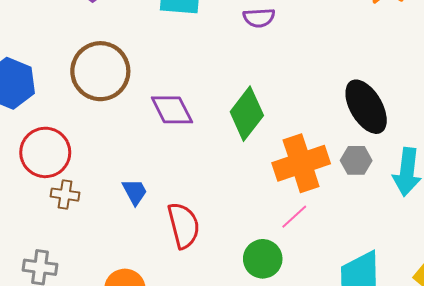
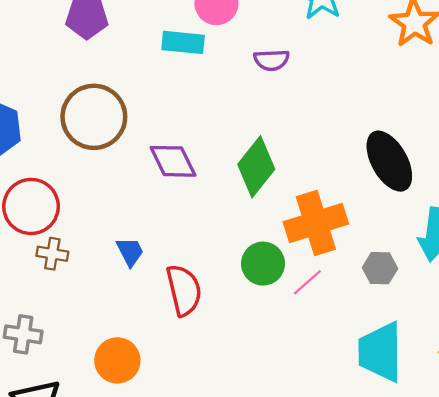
gray hexagon: (356, 160) -> (380, 268), moved
green circle: (263, 259) -> (263, 264), moved

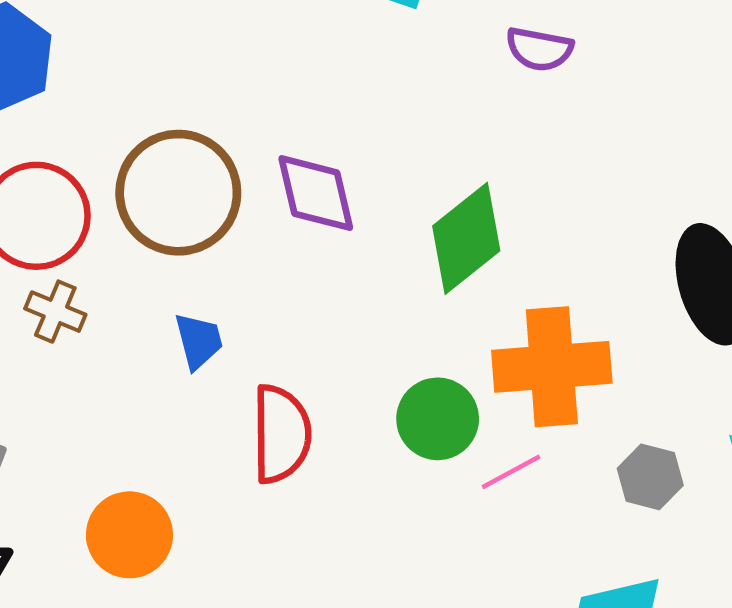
brown circle: (94, 117) -> (178, 193), moved

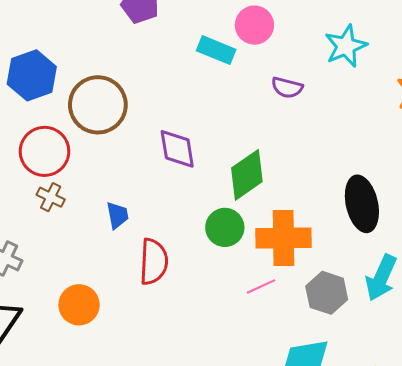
brown circle: (178, 193) -> (98, 105), moved
green circle: (438, 419) -> (225, 227), moved
gray hexagon: (650, 477) -> (327, 293), size x1.4

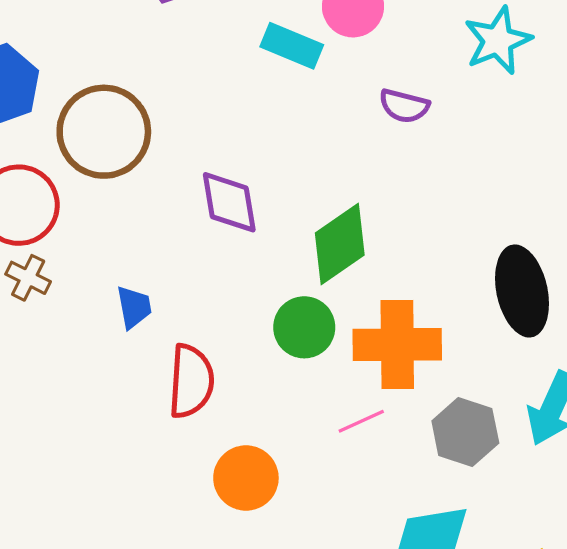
orange circle: (79, 305) -> (246, 478), moved

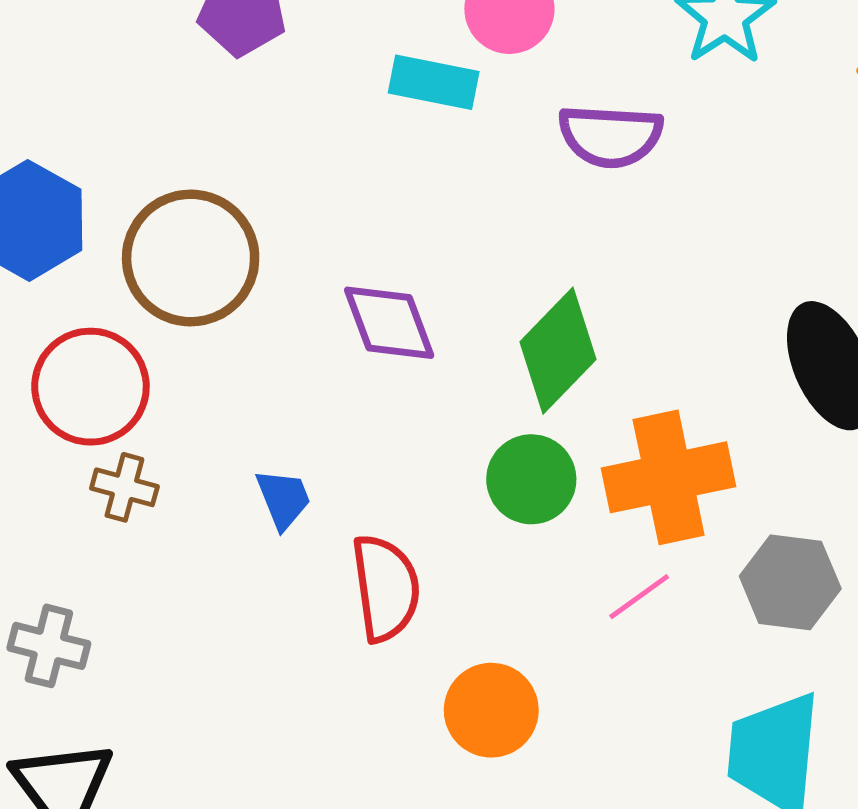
purple semicircle: (404, 106) -> (610, 136), size x1.4

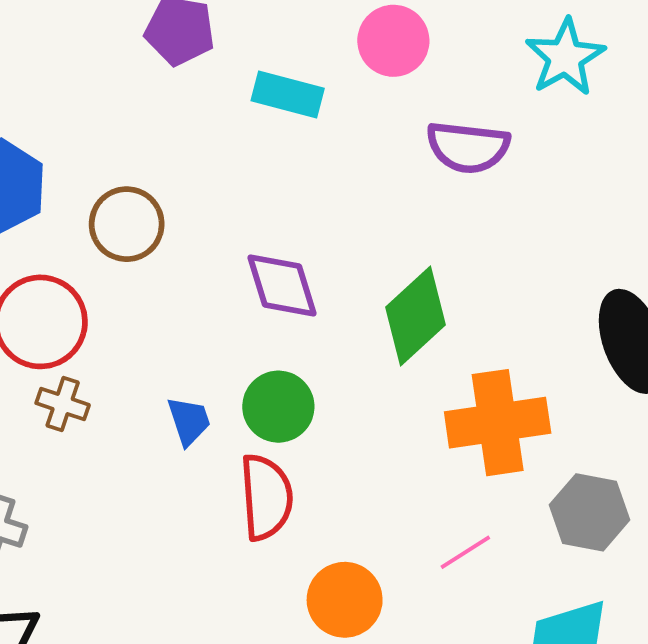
cyan rectangle: (434, 82) -> (288, 94), moved
brown circle: (191, 258) -> (127, 224), size x0.7
green circle: (531, 479) -> (278, 407), moved
pink line: (639, 597) -> (465, 552), moved

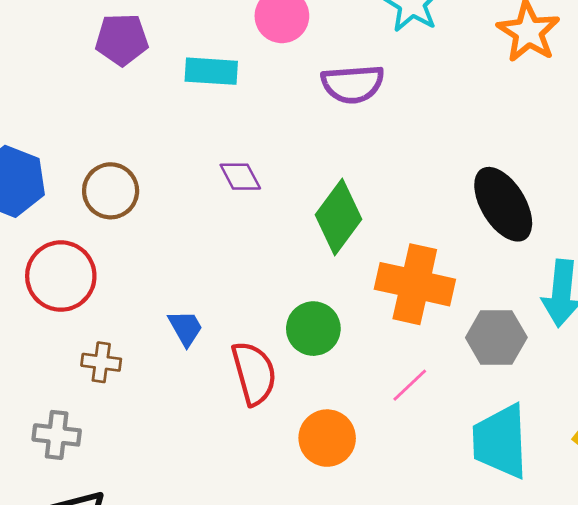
purple diamond: (282, 286) -> (240, 177), moved, size x0.7
brown cross: (63, 404) -> (101, 362), moved
green circle: (278, 407) -> (313, 329), moved
orange cross: (498, 423) -> (415, 284), turned 32

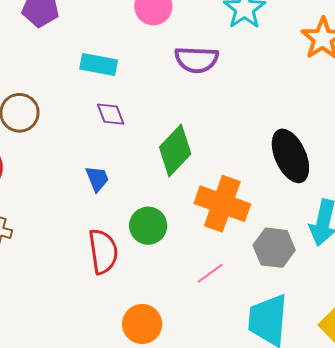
cyan rectangle: (211, 71) -> (99, 65), moved
blue trapezoid: (186, 328) -> (97, 179), moved
orange circle: (327, 438) -> (142, 324), moved

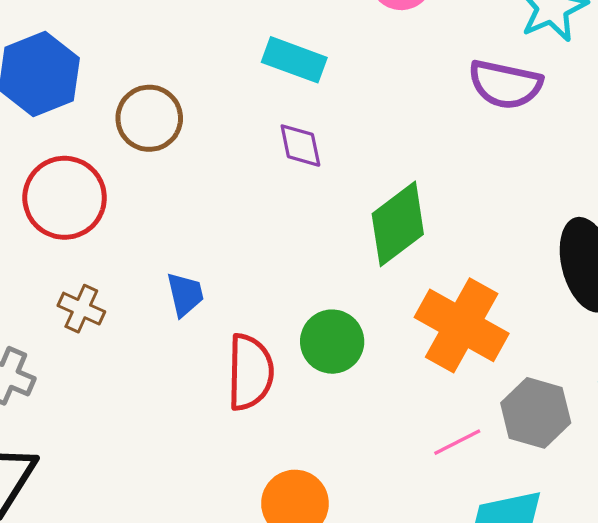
purple semicircle: (197, 60) -> (505, 84), moved
blue trapezoid: (97, 179) -> (185, 294), moved
pink line: (210, 273) -> (457, 442), moved

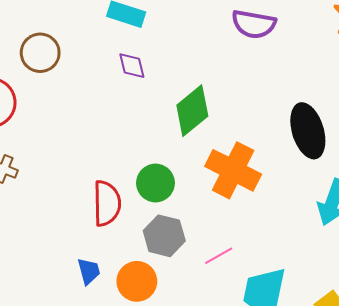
blue trapezoid: (185, 294) -> (89, 271), moved
gray hexagon: (536, 413) -> (164, 236), moved
pink line: (457, 442) -> (219, 256), moved

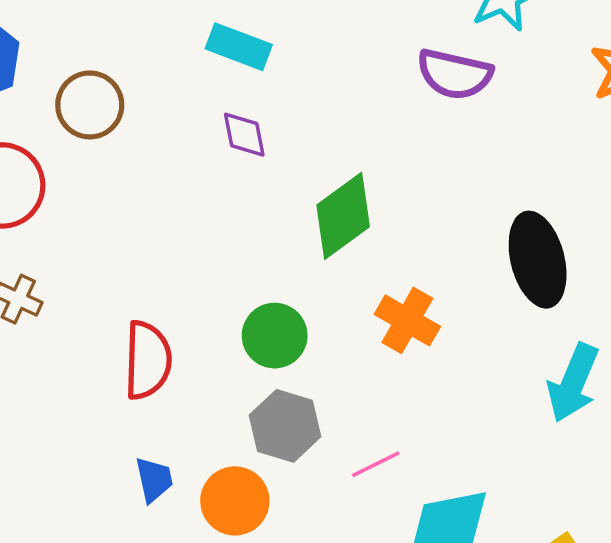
orange cross: (233, 170) -> (407, 320), size x0.7
red semicircle: (107, 203) -> (148, 360), moved

